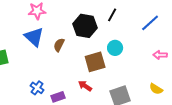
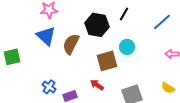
brown semicircle: (59, 45) -> (71, 44), size x1.5

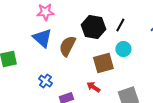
black line: (124, 14) -> (120, 25), moved
blue cross: (49, 87) -> (45, 81), moved

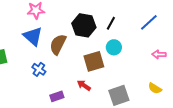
blue cross: (45, 81) -> (39, 69), moved

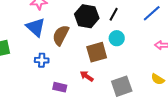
blue cross: (39, 69) -> (42, 60), turned -32
purple rectangle: (57, 96) -> (60, 87), turned 32

